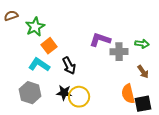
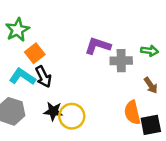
black arrow: (69, 66) -> (43, 77), moved

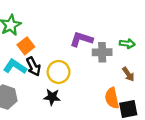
black star: (53, 111) -> (52, 97), moved
yellow circle: (72, 116) -> (59, 72), moved

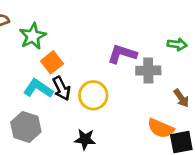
green arrow: (127, 44) -> (177, 44), moved
black star: (52, 97) -> (85, 139), moved
orange semicircle: (112, 98) -> (161, 128), turned -54

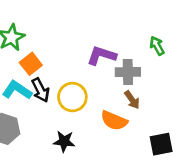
green arrow: (177, 44) -> (157, 46), turned -126
brown arrow: (181, 98) -> (132, 100), moved
orange semicircle: (161, 128) -> (114, 121), moved

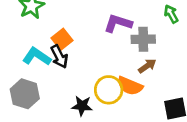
orange square: (31, 64) -> (62, 39), moved
yellow circle: (72, 97) -> (109, 90), moved
brown arrow: (132, 100) -> (147, 66), turned -90

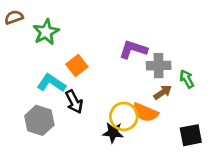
green arrow: (171, 14) -> (187, 79), moved
black arrow: (59, 57) -> (74, 102), moved
black star: (82, 106) -> (113, 133), moved

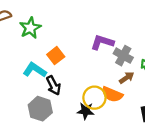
gray cross: (159, 66) -> (123, 56), turned 30
gray hexagon: (39, 120) -> (40, 109), moved

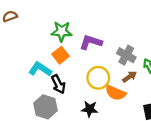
green star: (30, 28) -> (62, 31), moved, turned 30
purple L-shape: (102, 42) -> (91, 42), moved
yellow circle: (94, 98) -> (98, 78), moved

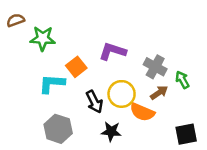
green star: (62, 31) -> (43, 38), moved
cyan L-shape: (40, 69) -> (52, 84), turned -30
black arrow: (58, 84) -> (94, 102), moved

